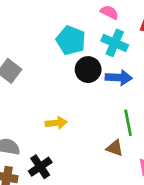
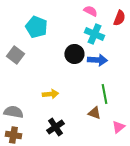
cyan pentagon: (71, 40) -> (36, 27), moved
black cross: (40, 167) -> (55, 127), moved

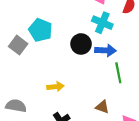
cyan pentagon: (36, 27) -> (41, 30), moved
green line: (104, 94) -> (118, 73), moved

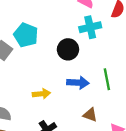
cyan cross: (102, 23) -> (90, 27), turned -36
blue arrow: (106, 50) -> (78, 83), moved

